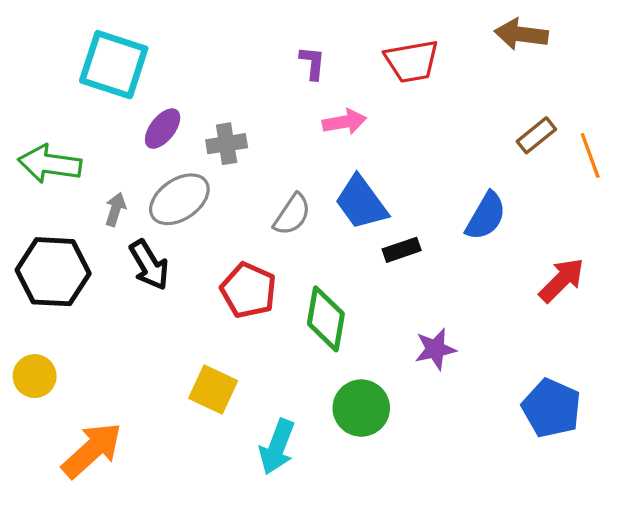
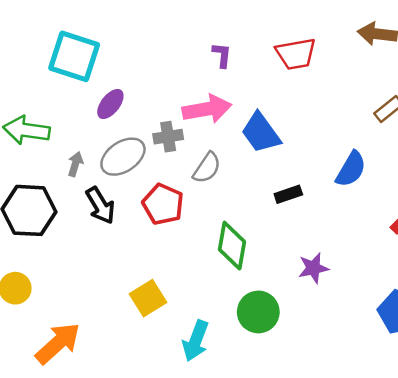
pink arrow: (344, 122) -> (207, 109), moved, size x1.5
gray cross: (227, 144) -> (168, 137), moved
blue trapezoid: (361, 203) -> (261, 133), moved
red pentagon: (248, 290) -> (163, 204), moved
yellow square: (213, 390) -> (148, 298), turned 33

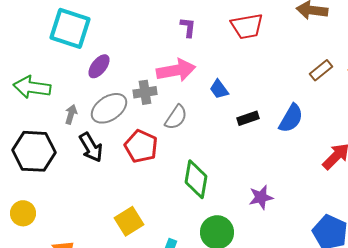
blue trapezoid: (261, 133) -> (219, 89), size x0.6
black rectangle: (288, 194) -> (248, 118), moved

